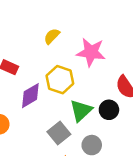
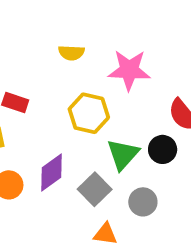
yellow semicircle: (52, 36) -> (71, 53), turned -126
purple diamond: (30, 96) -> (52, 173), moved

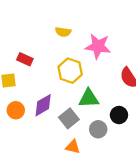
black circle: (163, 149) -> (119, 115), moved
green triangle: (123, 154) -> (89, 98), turned 40

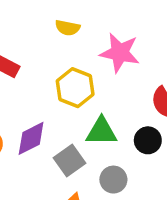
black circle: (119, 115) -> (148, 140), moved

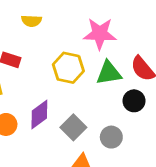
yellow semicircle: (68, 28) -> (32, 21), moved
green triangle: (101, 132) -> (109, 73), moved

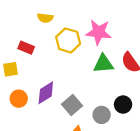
yellow hexagon: (68, 68) -> (68, 40), moved
black circle: (134, 101) -> (123, 105), moved

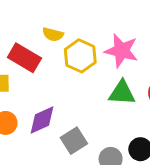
yellow semicircle: (45, 18) -> (53, 34), moved
red rectangle: (26, 48) -> (24, 58), size x1.5

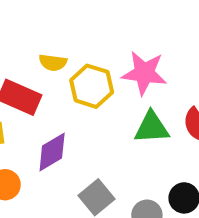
purple diamond: (42, 120) -> (52, 152), moved

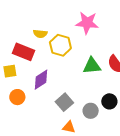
pink star: (144, 73) -> (87, 23), moved

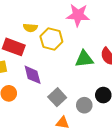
purple diamond: (41, 80) -> (33, 75), turned -70

